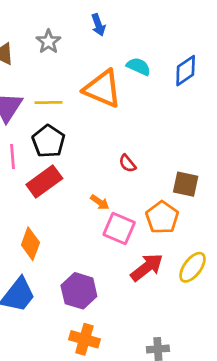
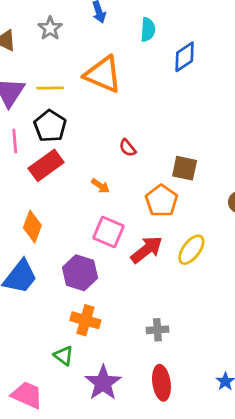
cyan semicircle: (138, 66) -> (148, 30), moved, turned 70
pink square: (119, 229) -> (109, 232), moved

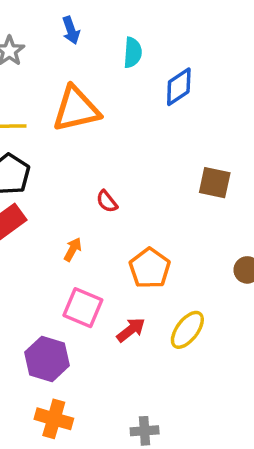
orange triangle: (103, 74) -> (76, 109), turned -36
brown square: (185, 168) -> (215, 183), moved
orange arrow: (100, 186) -> (73, 249), turned -96
red arrow: (147, 250) -> (131, 330), size x0.7

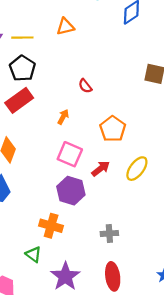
orange triangle: (76, 109) -> (65, 27), size x0.6
purple hexagon: (47, 359) -> (71, 191), moved

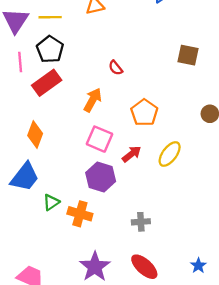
orange arrow: (63, 117) -> (93, 100), size x1.5
green triangle: (33, 254) -> (51, 202), moved, turned 49
red ellipse: (113, 276) -> (144, 267), turned -40

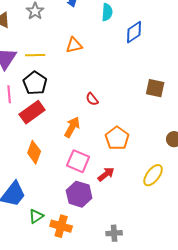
orange diamond: (35, 134) -> (34, 152), moved
yellow ellipse: (170, 154) -> (153, 175), moved

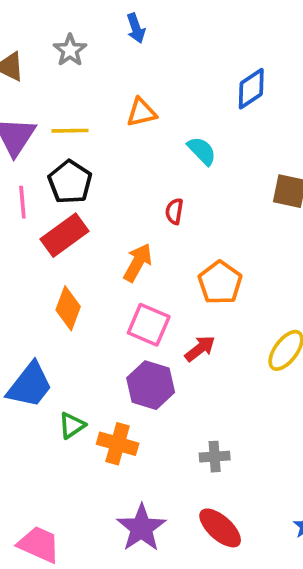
cyan semicircle: (107, 12) -> (202, 151), moved, turned -48
red semicircle: (92, 99) -> (174, 211), turned 48

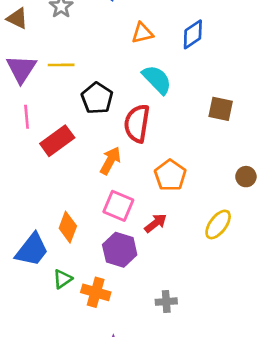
orange triangle: (141, 112) -> (142, 33), moved
cyan semicircle: (202, 151) -> (157, 80), size x1.4
black pentagon: (70, 182) -> (97, 98), moved
red semicircle: (174, 211) -> (137, 123), size x2.0
orange diamond: (68, 308) -> (68, 227), moved

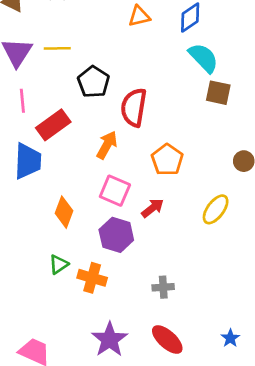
cyan semicircle: (157, 80) -> (203, 58), moved
blue trapezoid: (32, 250) -> (28, 161), moved, turned -36

